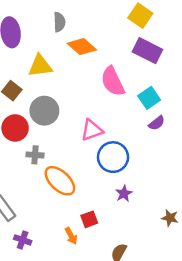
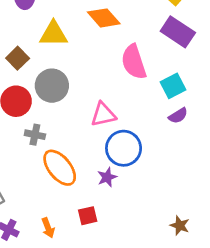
purple star: (124, 194) -> (107, 177), moved
orange arrow: (71, 236) -> (48, 228), moved

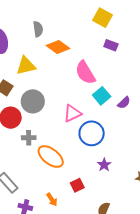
purple rectangle: (178, 32) -> (111, 45), size x0.6
cyan square: (173, 86) -> (102, 96), moved
purple star: (107, 177) -> (104, 165), moved

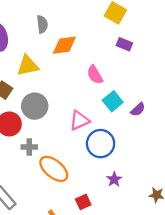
orange diamond: (58, 47) -> (64, 45), turned -45
pink semicircle: (85, 73) -> (95, 75), size x0.7

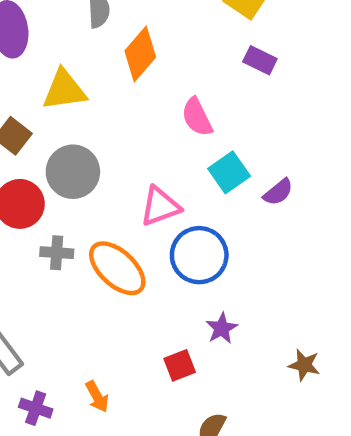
orange diamond: (64, 45) -> (140, 54), turned -45
orange ellipse: (54, 169) -> (117, 268), moved
red square: (83, 202) -> (180, 365), moved

